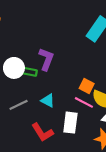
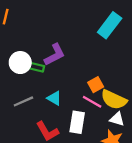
purple L-shape: (46, 59) -> (55, 55), turned 40
orange square: (87, 86) -> (96, 85), turned 32

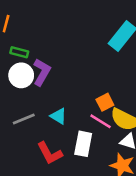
purple L-shape: (55, 55) -> (42, 72), moved, turned -35
green rectangle: (36, 67) -> (19, 52), moved

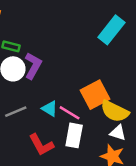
orange square: (105, 102) -> (95, 95), size x1.6
pink line: (101, 121) -> (70, 113), moved

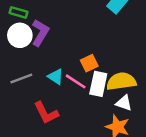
orange square: (95, 95) -> (89, 63), moved, size x0.6
yellow semicircle: (115, 111) -> (121, 81), turned 144
white rectangle: (74, 135) -> (98, 84), moved

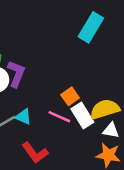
cyan triangle: (56, 77) -> (23, 117), moved
white rectangle: (98, 84) -> (82, 116), turned -35

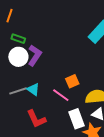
white rectangle: (82, 116) -> (77, 119), moved

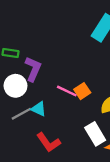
white circle: (18, 57) -> (15, 86), moved
pink line: (61, 95) -> (67, 91), moved

